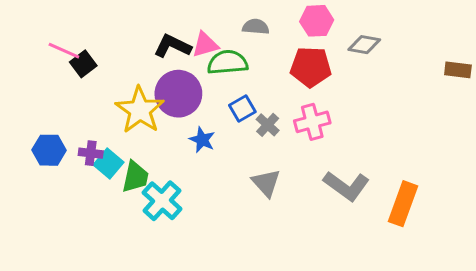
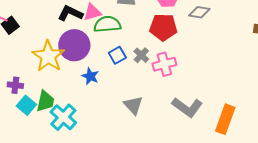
gray cross: (268, 125) -> (141, 55), moved
cyan square: (109, 164) -> (26, 105), moved

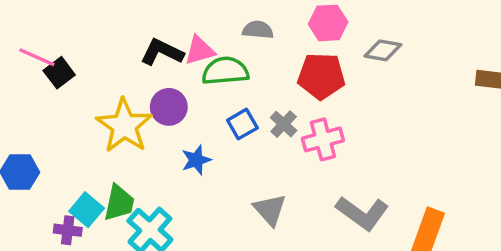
purple circle: (74, 45) -> (169, 107), size x0.7
blue star: (90, 76) -> (196, 160), turned 30
purple cross: (15, 85) -> (68, 230), moved

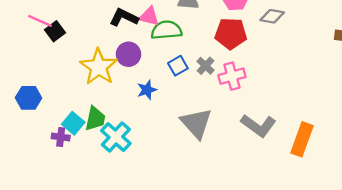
pink triangle: (200, 50) -> (149, 16), turned 30
gray triangle: (270, 210) -> (196, 123), size x1.4

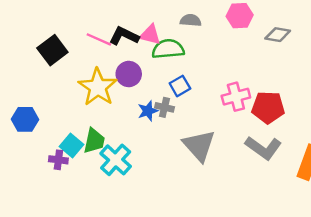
pink line: (40, 21) -> (99, 39), moved
black square: (55, 31) -> (52, 50), size x1.4
red pentagon: (231, 34) -> (268, 107), moved
gray cross: (206, 66) -> (164, 107), moved, turned -30

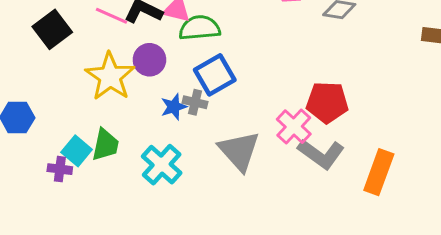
blue square: (180, 86) -> (215, 75), size x1.5
pink cross: (236, 97) -> (294, 127), moved, turned -32
cyan cross: (116, 160) -> (162, 165), moved

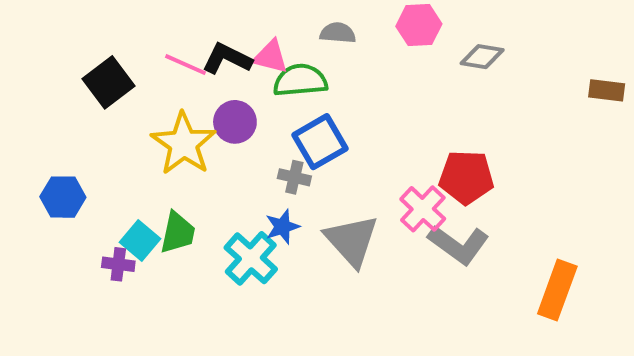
blue star: (174, 107) -> (282, 227), moved
orange rectangle: (379, 172) -> (557, 290), moved

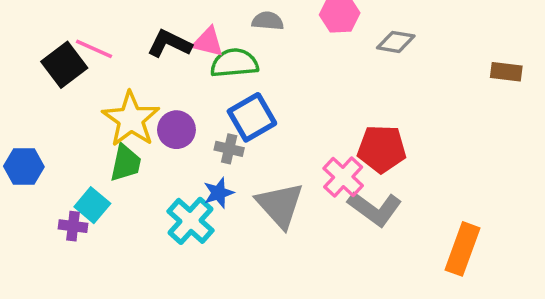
pink line: (186, 65) -> (94, 49), moved
purple circle: (235, 122) -> (176, 130), moved
green trapezoid: (178, 233) -> (126, 163), moved

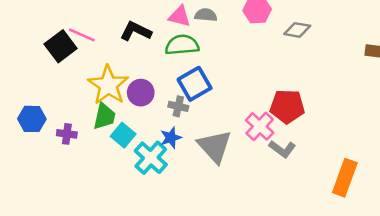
pink triangle: (208, 42) -> (180, 16), moved
cyan square: (92, 205) -> (123, 135), moved
gray L-shape: (375, 209) -> (282, 149), size x0.7
purple cross: (73, 226) -> (67, 134), moved

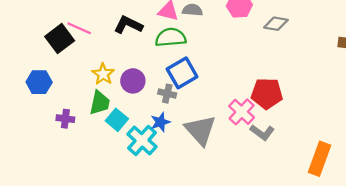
yellow star: (108, 85) -> (103, 74), size x0.6
blue hexagon: (32, 119) -> (39, 82), moved

